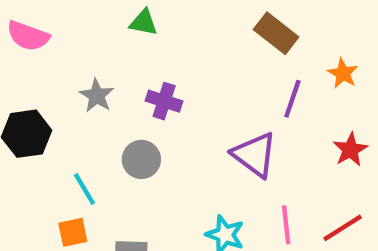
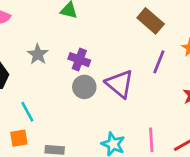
purple triangle: (255, 155) -> (120, 84), moved
gray circle: (141, 159) -> (84, 87), moved

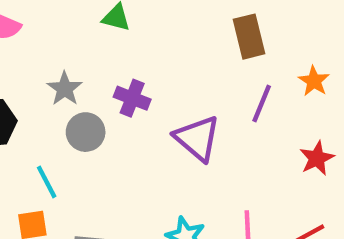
brown rectangle: (151, 21) -> (249, 37), turned 35
gray circle: (84, 87) -> (86, 132), moved

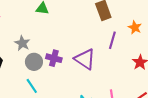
purple cross: (132, 98) -> (54, 58), moved
cyan line: (47, 182) -> (32, 86), moved

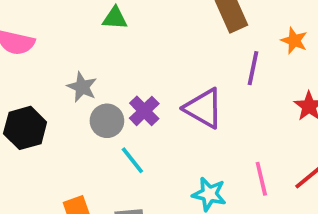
purple cross: (54, 58) -> (144, 111), turned 35
cyan line: (32, 86) -> (132, 160), moved

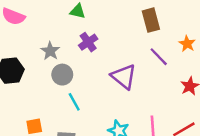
purple line: (253, 68) -> (159, 57), turned -65
purple cross: (144, 111) -> (88, 42), moved

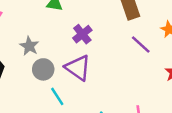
purple cross: (88, 42) -> (82, 34), moved
purple triangle: (124, 77) -> (78, 68), moved

